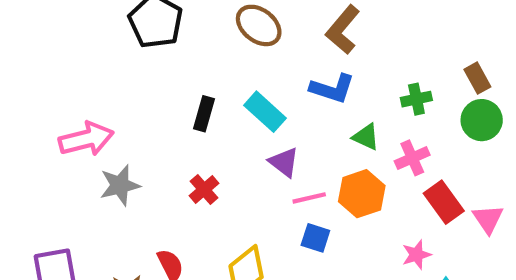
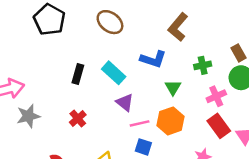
brown L-shape: (343, 30) -> (178, 27), moved
green triangle: (366, 137) -> (173, 88), turned 35
pink cross: (412, 158) -> (216, 96), moved

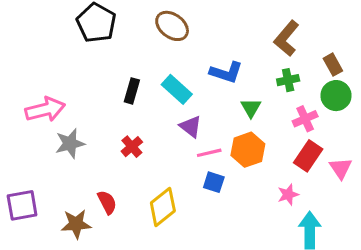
brown L-shape: (178, 27) -> (287, 38), moved
red rectangle: (219, 126) -> (308, 156), turned 70

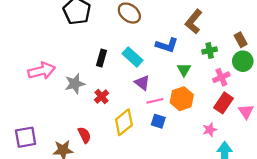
brown L-shape: (287, 38) -> (194, 22), moved
gray star: (70, 143) -> (75, 84), moved
yellow diamond: (163, 207) -> (124, 122), moved

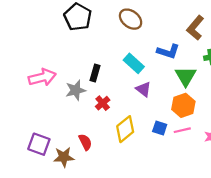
black rectangle: (102, 58) -> (95, 73), moved
green triangle: (184, 70) -> (186, 76), size x1.5
pink line: (155, 101) -> (182, 130), moved
purple square: (26, 137) -> (39, 144), moved, turned 30

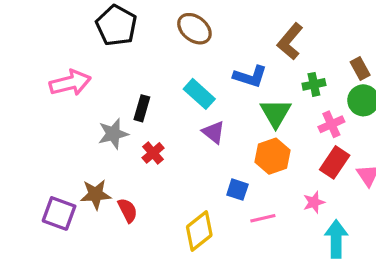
pink arrow: (42, 77) -> (70, 83), moved
yellow diamond: (125, 129) -> (199, 231), moved
pink line: (182, 130) -> (263, 218), moved
brown star: (64, 157) -> (96, 194), moved

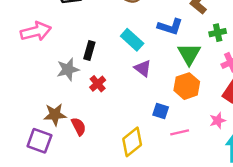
purple square: (59, 213) -> (39, 141), moved

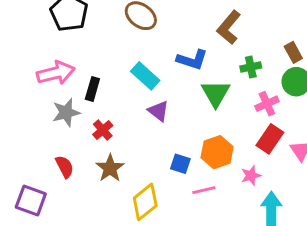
pink arrow: (36, 31) -> (56, 73), moved
orange hexagon: (187, 86) -> (217, 152), moved
brown star: (55, 115) -> (110, 168), moved, turned -30
red semicircle: (79, 126) -> (65, 167), moved

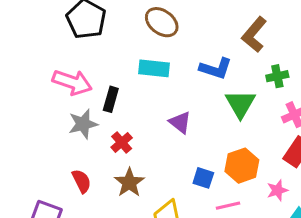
pink arrow: (56, 73) -> (72, 82), turned 33
cyan rectangle: (145, 76) -> (154, 68), moved, turned -36

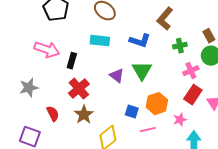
green triangle: (240, 104) -> (142, 71), moved
gray star: (83, 124) -> (29, 88), moved
red cross: (122, 142) -> (79, 89), size x1.5

